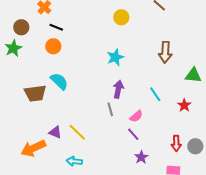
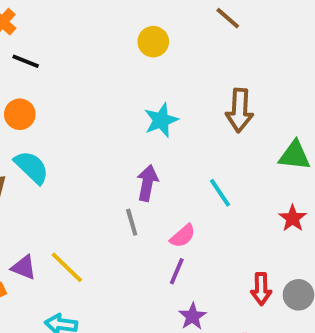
orange circle: (53, 46) -> (20, 114), moved
cyan star: (115, 57) -> (161, 120), moved
red star: (184, 105) -> (293, 218), moved
purple line: (133, 134) -> (177, 271), turned 64

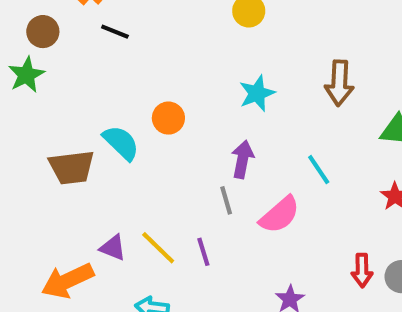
orange circle: (20, 114) -> (168, 118), moved
pink semicircle: (183, 236) -> (280, 215), size x1.5
purple line: (177, 271) -> (203, 252), moved, turned -40

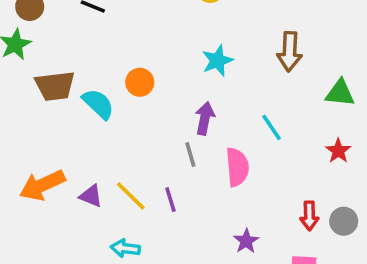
brown trapezoid: (72, 167) -> (55, 86), moved
pink semicircle: (280, 215) -> (237, 167), turned -54
orange arrow: (68, 281) -> (42, 185), moved

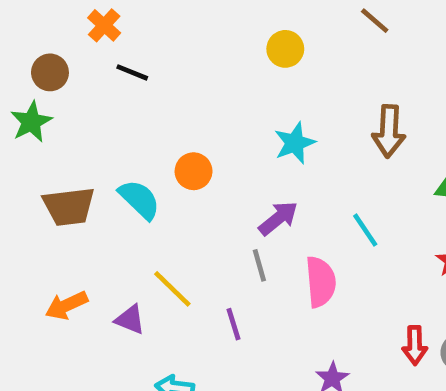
brown trapezoid: (55, 86) -> (69, 207), moved
purple arrow: (205, 118) -> (278, 218), turned 40
orange arrow: (42, 185) -> (66, 305), size x0.7
yellow line: (131, 196) -> (172, 289), moved

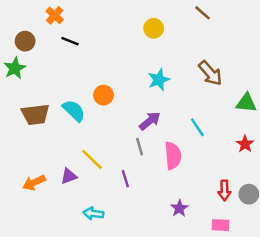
brown arrow: (389, 131) -> (210, 73), turned -44
orange arrow: (66, 305) -> (34, 183), moved
purple triangle: (130, 319) -> (69, 176), turned -42

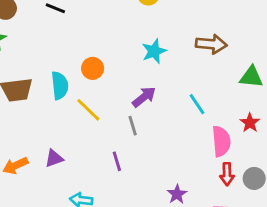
brown arrow: (210, 73) -> (211, 44), turned -44
cyan semicircle: (74, 111) -> (60, 86), turned 40
pink semicircle: (173, 156) -> (221, 141), moved
yellow line: (92, 159) -> (88, 110), moved

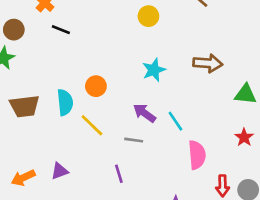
purple arrow: (144, 97) -> (144, 113), turned -105
cyan line: (197, 104) -> (175, 121), moved
gray line: (133, 126) -> (134, 140), turned -66
pink semicircle: (221, 141) -> (197, 155), moved

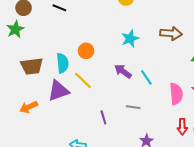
gray line: (134, 140) -> (133, 107), moved
pink semicircle: (197, 155) -> (176, 94), moved
purple triangle: (60, 171) -> (58, 91), moved, size x1.6
orange arrow: (23, 178) -> (29, 107), moved

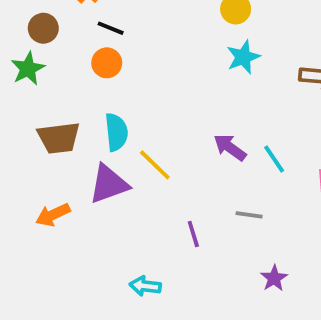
cyan star: (130, 39) -> (243, 57), moved
orange circle: (86, 51) -> (107, 63), moved

